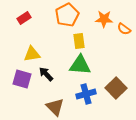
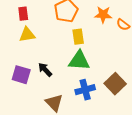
red rectangle: (24, 18) -> (23, 14), turned -64
yellow triangle: (32, 54) -> (27, 35), moved

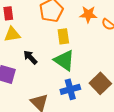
green triangle: (79, 61) -> (64, 60), turned 30
black arrow: (45, 70) -> (30, 57), moved

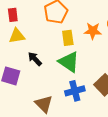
orange star: (88, 14) -> (93, 31), moved

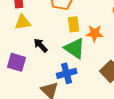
orange star: (93, 31) -> (95, 33), moved
blue cross: (75, 91) -> (67, 73), moved

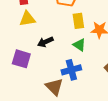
black arrow: (41, 45) -> (45, 42), turned -70
green triangle: (75, 48) -> (79, 45), size x0.6

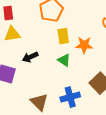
blue cross: (71, 70) -> (70, 97), moved

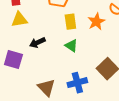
orange star: (84, 45) -> (96, 22), moved, turned -30

